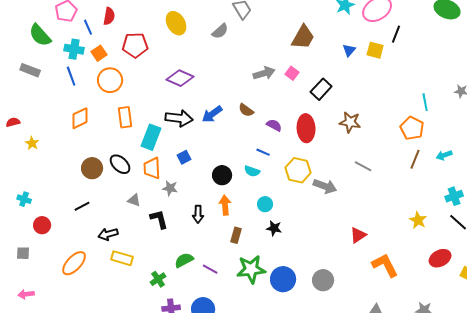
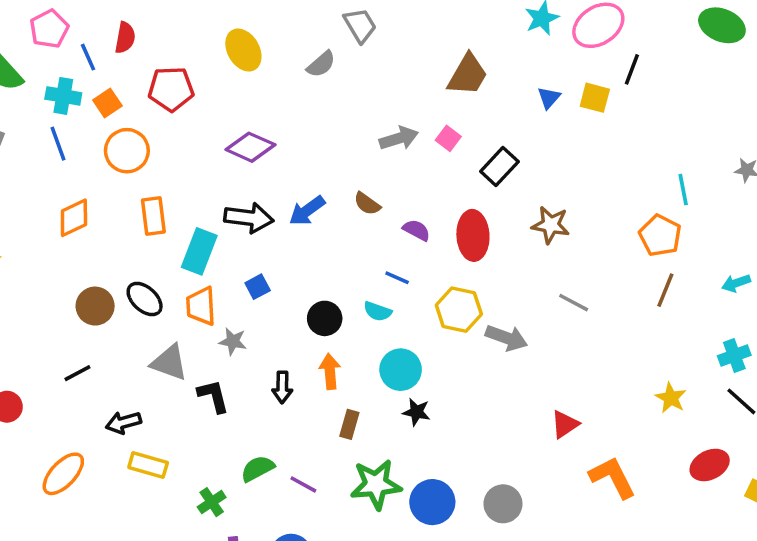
cyan arrow: (444, 155) -> (736, 283), moved
gray triangle: (134, 200) -> (169, 363), size x1.6
cyan circle: (265, 204) -> (401, 370), size x1.5

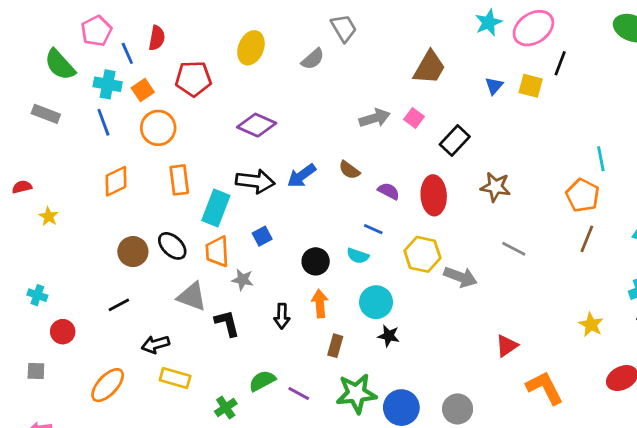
yellow ellipse: (243, 50) -> (251, 48), turned 52

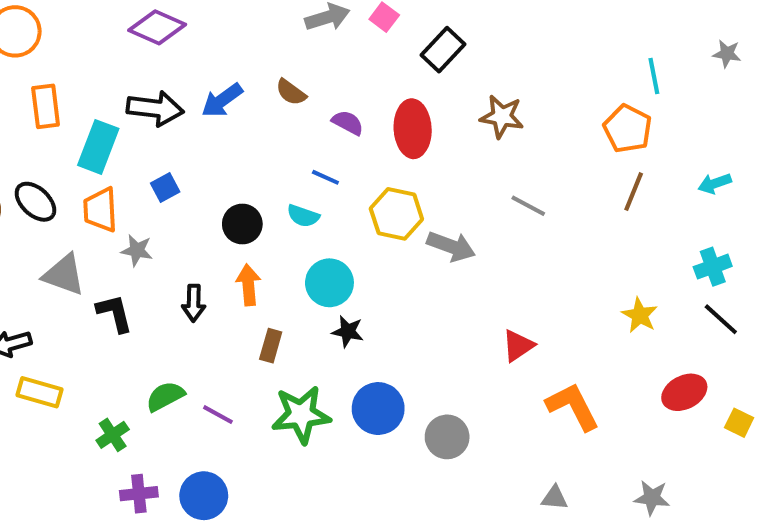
blue circle: (401, 408) -> (378, 409), moved

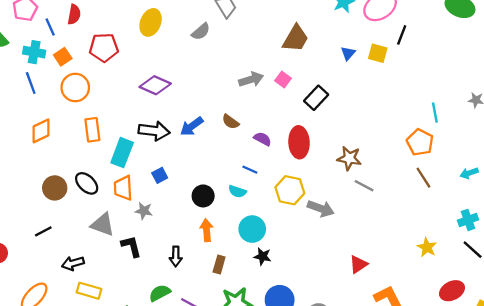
brown star: (502, 117) -> (349, 158), moved
brown line: (634, 192) -> (423, 178), turned -55
black arrow: (194, 303) -> (176, 256), moved

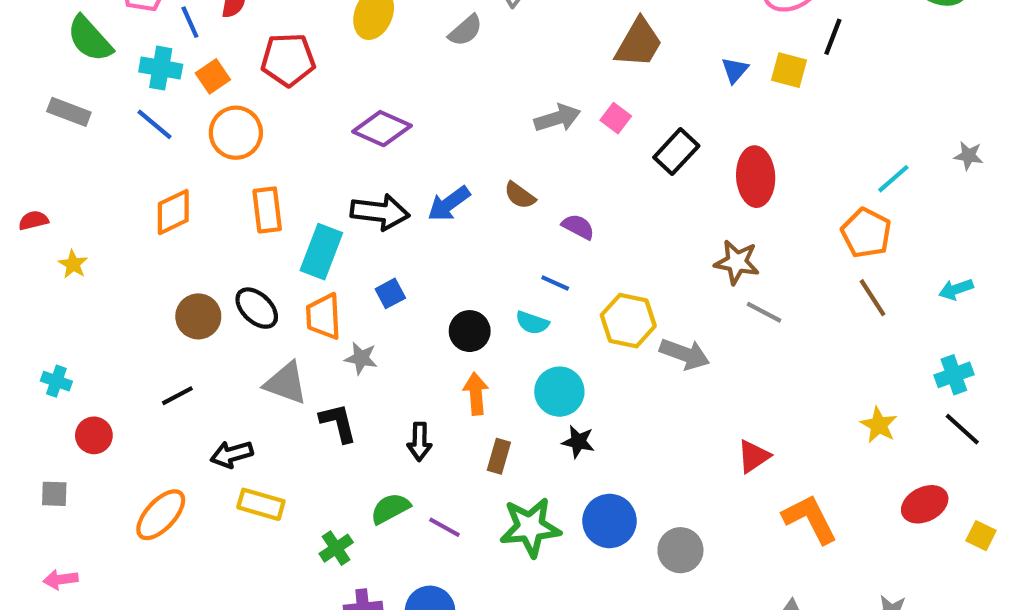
blue line: (31, 83) -> (154, 124), turned -30
cyan line: (435, 113) -> (893, 179), turned 60
red ellipse: (299, 142) -> (756, 177), moved

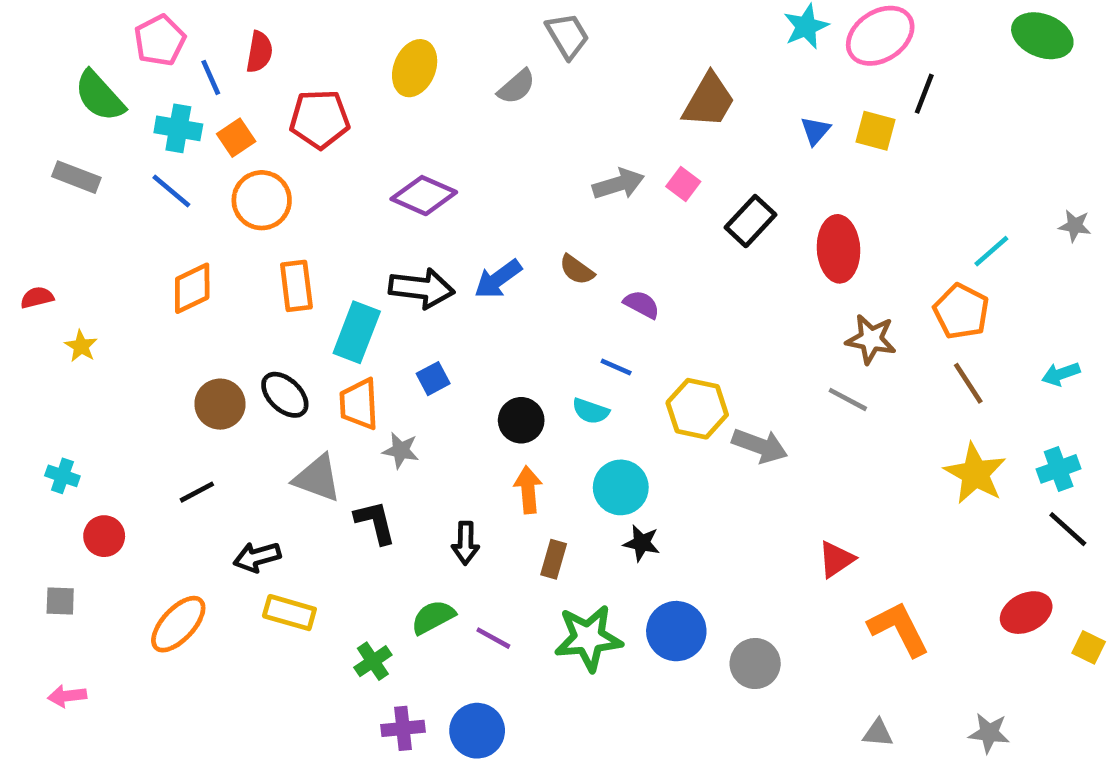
brown star: (737, 262) -> (871, 339), moved
yellow star: (879, 425) -> (975, 474), moved, size x1.5

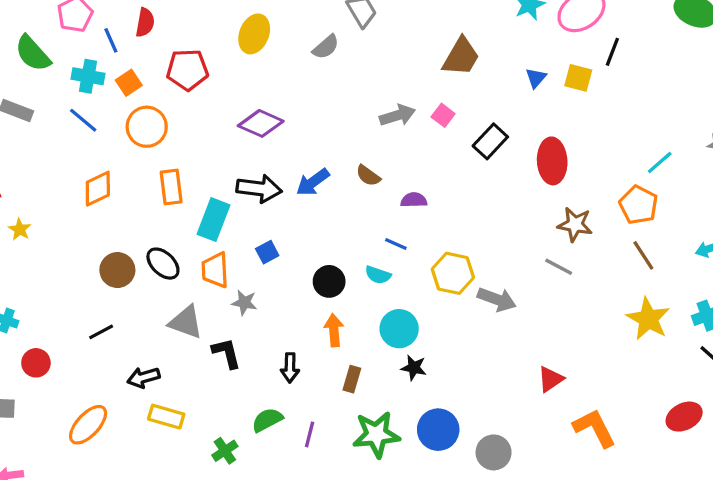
purple semicircle: (642, 304) -> (414, 200), turned -30
purple line: (493, 638) -> (310, 434), turned 75

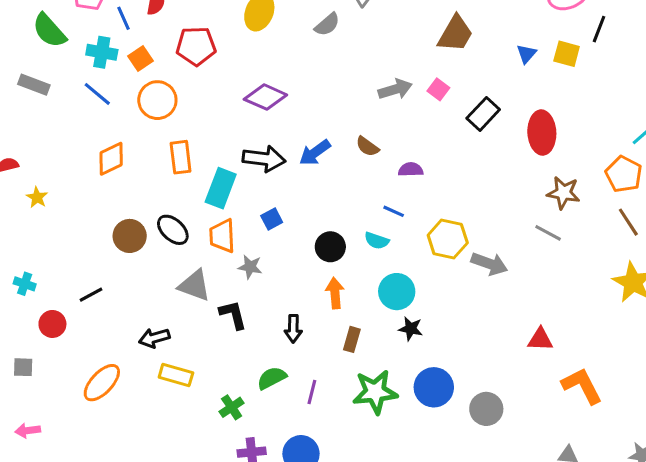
black line: (101, 332) -> (91, 295), moved
red triangle: (551, 379) -> (540, 339), turned 36

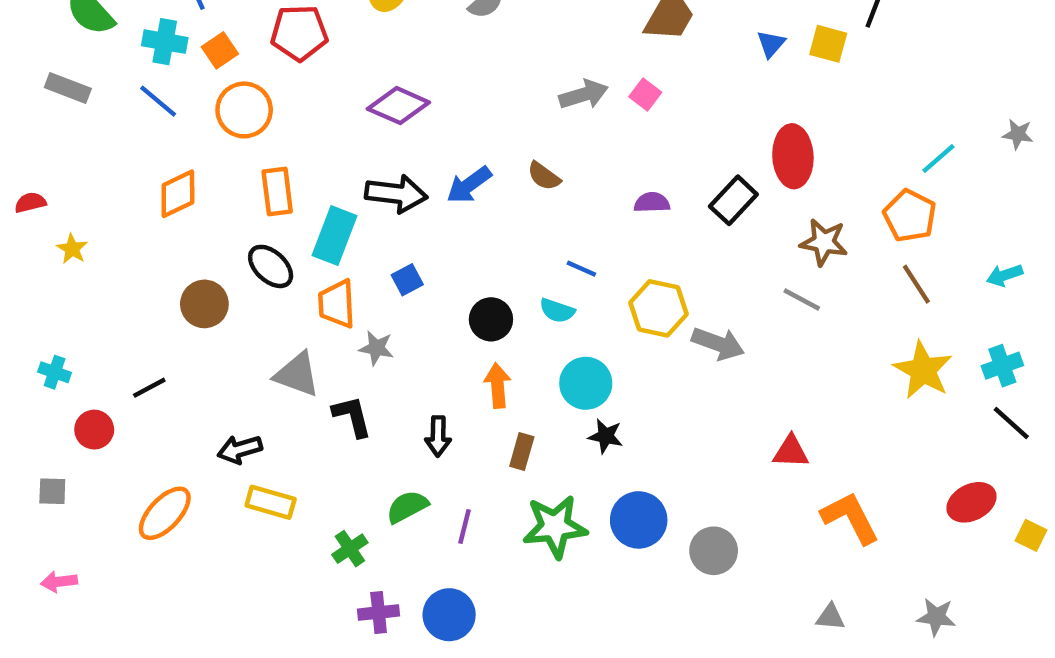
black rectangle: (483, 114) -> (733, 200), moved
purple semicircle: (411, 170) -> (652, 203), moved
black ellipse: (173, 230) -> (271, 266), moved

